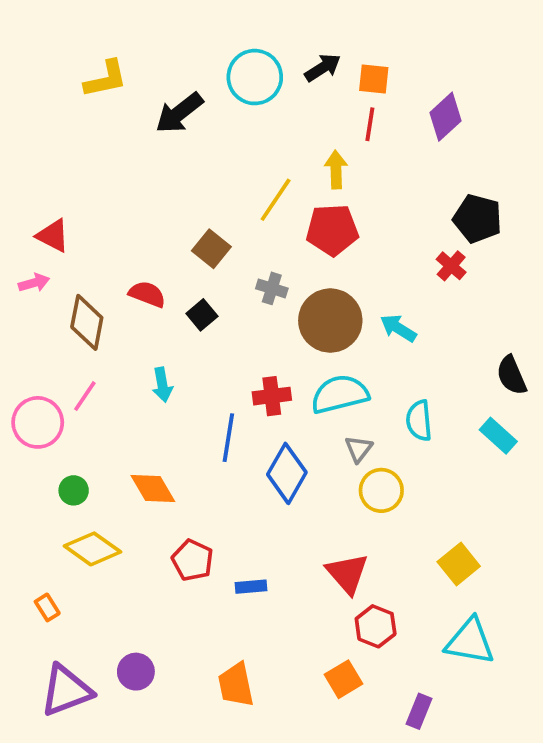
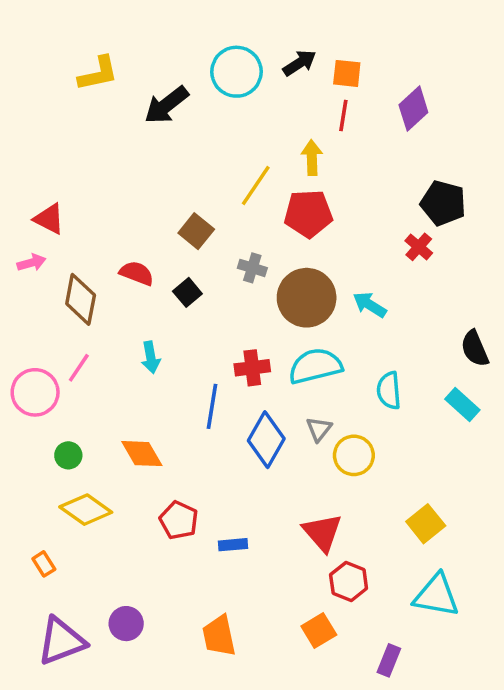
gray triangle: (359, 449) -> (319, 429), moved

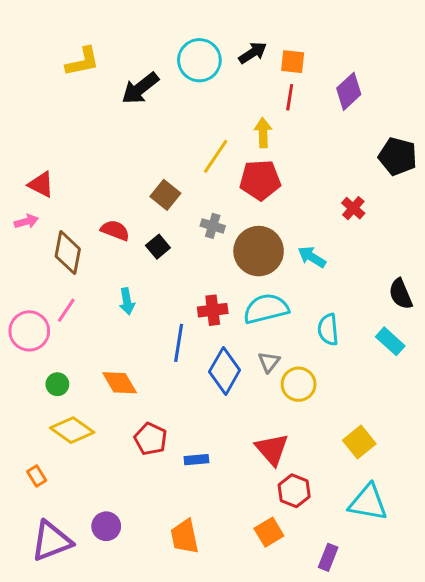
black pentagon: (443, 203) -> (398, 156), moved

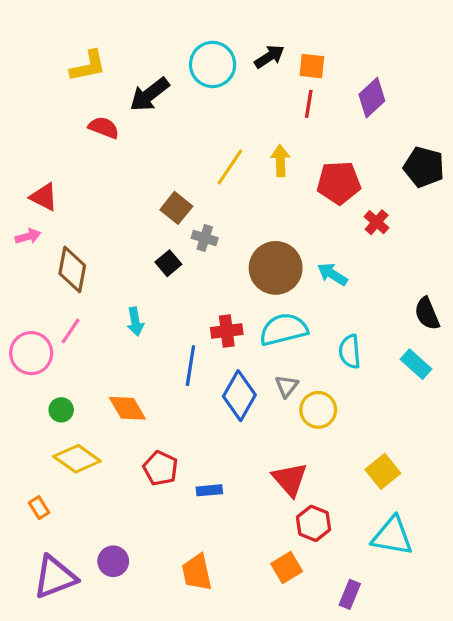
yellow arrow: (263, 133) -> (280, 161), moved
red pentagon: (260, 180) -> (339, 183), moved
gray cross: (213, 226) -> (205, 238), moved
red semicircle: (115, 230) -> (104, 128), moved

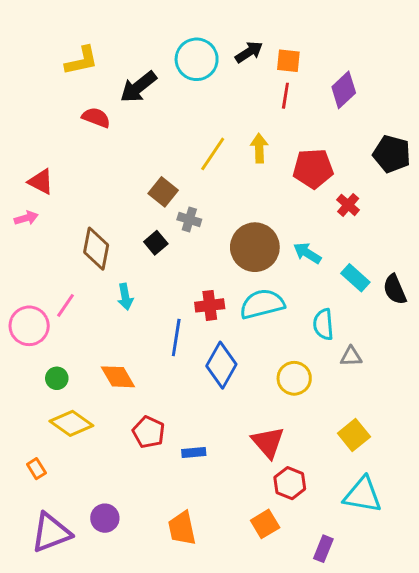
brown diamond: (72, 269) -> (96, 249), moved
cyan rectangle: (416, 364) -> (355, 278), moved
gray triangle: (287, 386) -> (351, 356), moved, turned 50

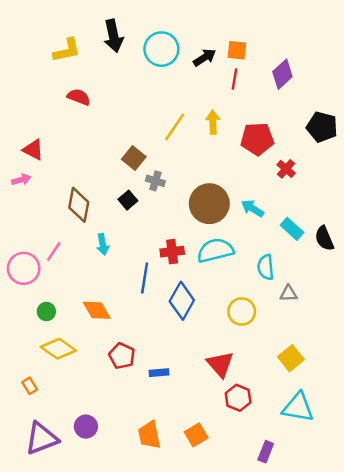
black arrow: (249, 52) -> (205, 57), moved
black arrow: (138, 87) -> (113, 36), moved, turned -64
orange square: (265, 524) -> (196, 435), moved

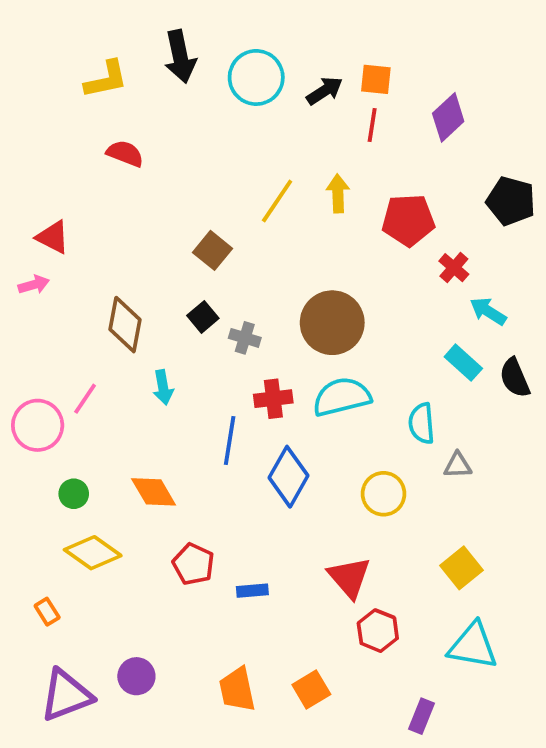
gray cross: (155, 181) -> (245, 338), moved
cyan arrow: (252, 208) -> (488, 311), moved

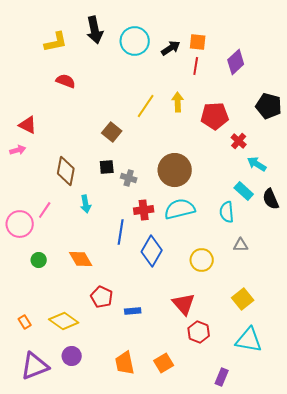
black square: (203, 317) -> (107, 167), turned 35
cyan semicircle: (422, 423) -> (227, 212), moved
yellow diamond: (93, 553) -> (64, 321), moved

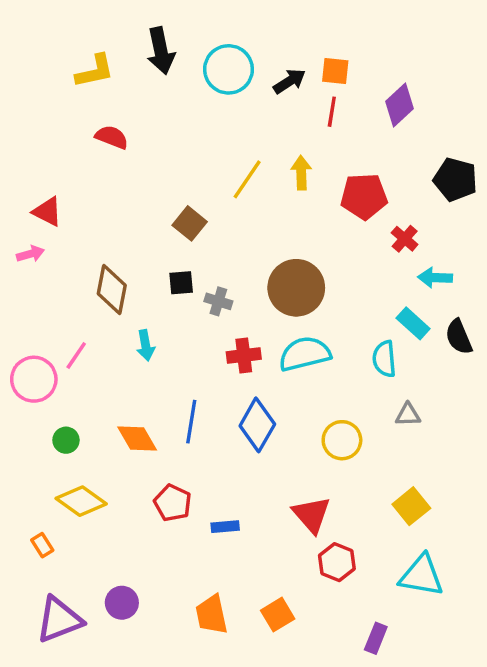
cyan arrow: (257, 164) -> (435, 278), turned -30
blue line: (121, 232) -> (191, 422), moved
yellow diamond: (64, 321) -> (81, 501), moved

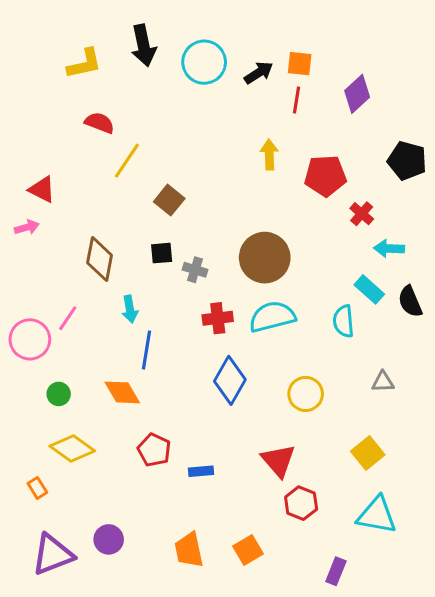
yellow line: (247, 179) -> (127, 161), moved
gray triangle: (408, 415) -> (383, 382), moved
blue line: (191, 422) -> (147, 350), moved

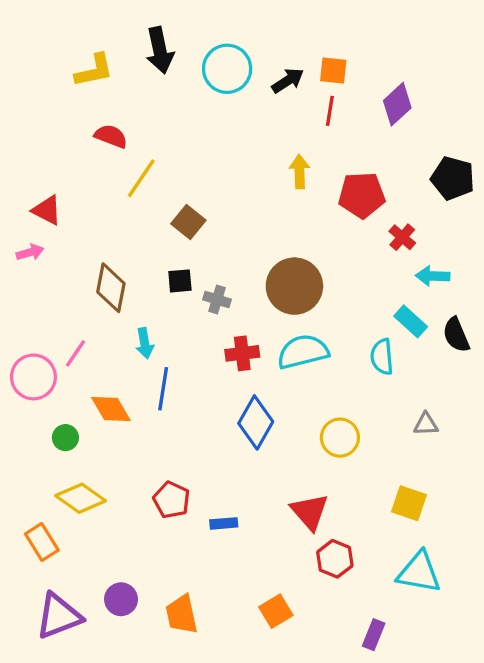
orange diamond: (122, 392) -> (111, 409), moved
yellow square: (368, 453) -> (409, 503), turned -32
orange rectangle: (37, 488) -> (42, 542), size x1.5
orange trapezoid: (189, 550) -> (182, 614), moved

